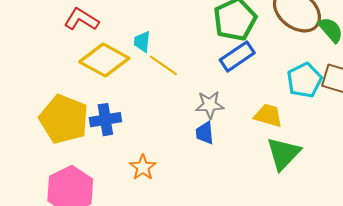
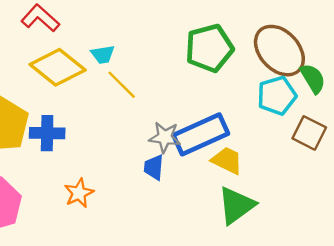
cyan trapezoid: (142, 42) -> (103, 54), turned -115
blue rectangle: (237, 56) -> (201, 134), moved, size x1.4
cyan pentagon: (304, 80) -> (277, 96), moved

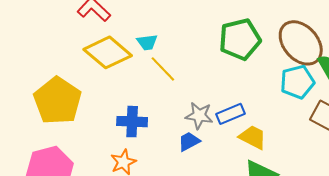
blue cross: (47, 133) -> (132, 122), moved
blue rectangle: (201, 134) -> (230, 114), size x0.6
blue trapezoid: (154, 167) -> (189, 141), turned 55

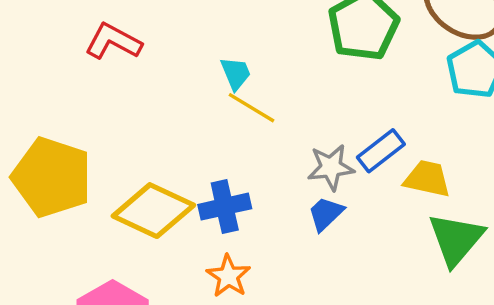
cyan trapezoid: (147, 42) -> (236, 73), moved, turned -90
yellow diamond: (108, 52) -> (153, 211), moved
yellow pentagon: (58, 101) -> (52, 177), moved

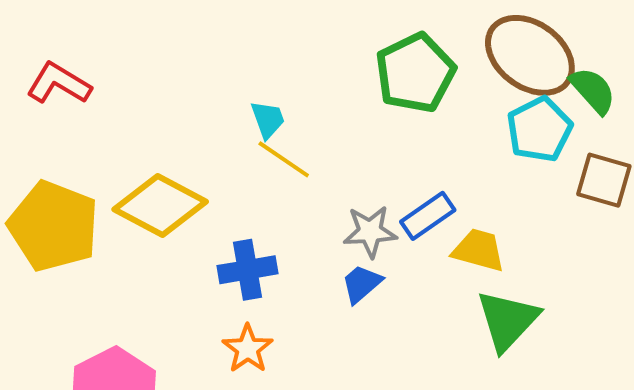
red L-shape: (113, 41) -> (59, 83), moved
yellow diamond: (153, 211) -> (160, 205), moved

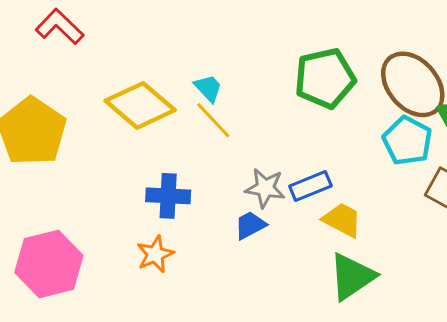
cyan trapezoid: (268, 119) -> (208, 88), turned -36
cyan pentagon: (539, 129) -> (407, 141), turned -30
yellow diamond: (160, 205) -> (140, 105), moved

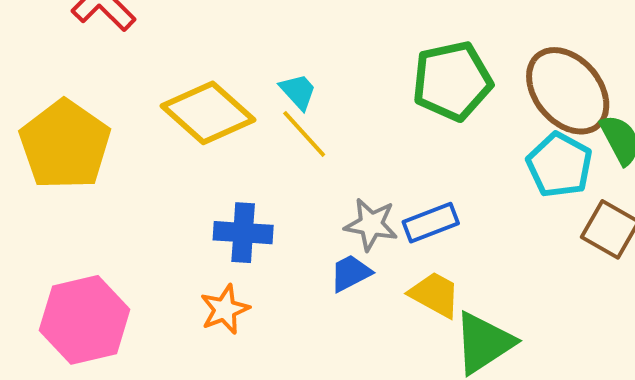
yellow trapezoid: (342, 220) -> (435, 295), moved

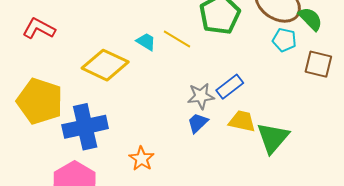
yellow line: (304, 134) -> (177, 39), moved
cyan pentagon: (560, 165) -> (284, 40), size x0.7
blue cross: (243, 233) -> (85, 127), moved, size x1.5

